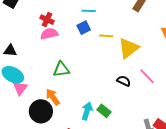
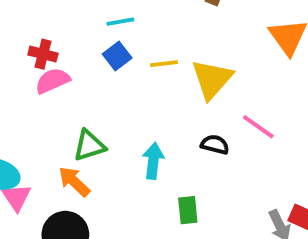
orange arrow: (53, 97) -> (74, 182), moved
cyan arrow: (87, 111) -> (153, 161), moved
green rectangle: (104, 111) -> (188, 210), turned 56

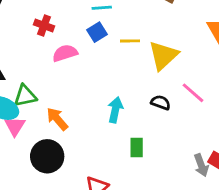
pink semicircle: (53, 81) -> (65, 53), moved
green triangle: (89, 146) -> (25, 96), moved

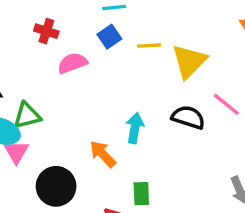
black semicircle: (161, 102) -> (188, 117), size x1.4
orange arrow: (57, 119) -> (103, 154), moved
green rectangle: (137, 147) -> (141, 194), moved

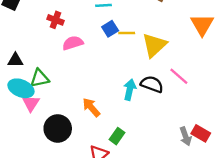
blue square: (109, 37) -> (110, 29), moved
cyan arrow: (135, 128) -> (130, 90), moved
green rectangle: (141, 194) -> (117, 136), turned 35

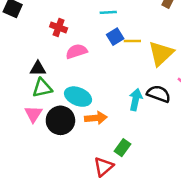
black triangle: (15, 60) -> (38, 69), moved
cyan ellipse: (21, 88) -> (78, 97), moved
orange arrow: (91, 107) -> (96, 118), turned 126
black circle: (58, 128) -> (60, 120), moved

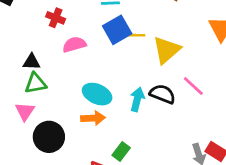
blue square: (115, 37) -> (117, 30), size x1.5
cyan ellipse: (78, 97) -> (97, 94), moved
black circle: (60, 120) -> (49, 137), moved

